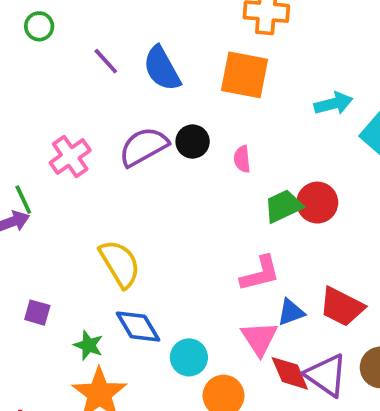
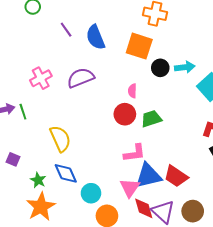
black circle: (193, 142) -> (160, 68), moved
green line: (23, 200) -> (23, 112), moved
red circle: (317, 203) -> (125, 114), moved
blue triangle: (291, 312) -> (148, 176), size x1.8

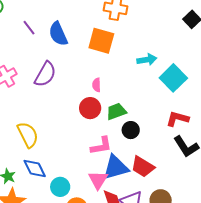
black circle: (160, 68) -> (131, 130), moved
purple semicircle: (81, 78) -> (45, 74), turned 144

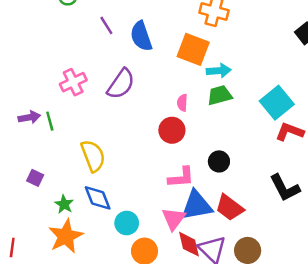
cyan arrow: (147, 60) -> (219, 71), moved
green trapezoid: (116, 111) -> (220, 95), moved
red L-shape: (177, 119) -> (290, 132), moved

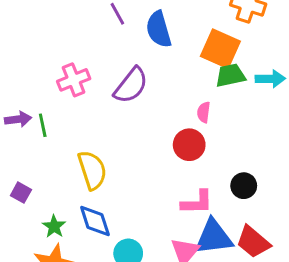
cyan arrow: (219, 71) -> (270, 79), moved
green trapezoid: (220, 95) -> (230, 75), moved

